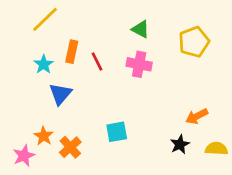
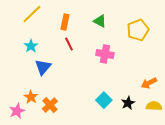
orange rectangle: (72, 52) -> (65, 22), moved
pink cross: (139, 64) -> (105, 54), moved
orange arrow: (197, 116) -> (149, 83), moved
cyan square: (117, 132) -> (104, 100), moved, turned -35

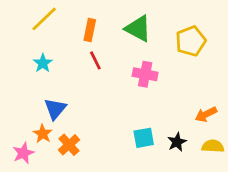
green triangle: (100, 21) -> (138, 29), size x1.5
blue triangle: (43, 67) -> (55, 109), moved
cyan square: (104, 100) -> (144, 138), turned 35

